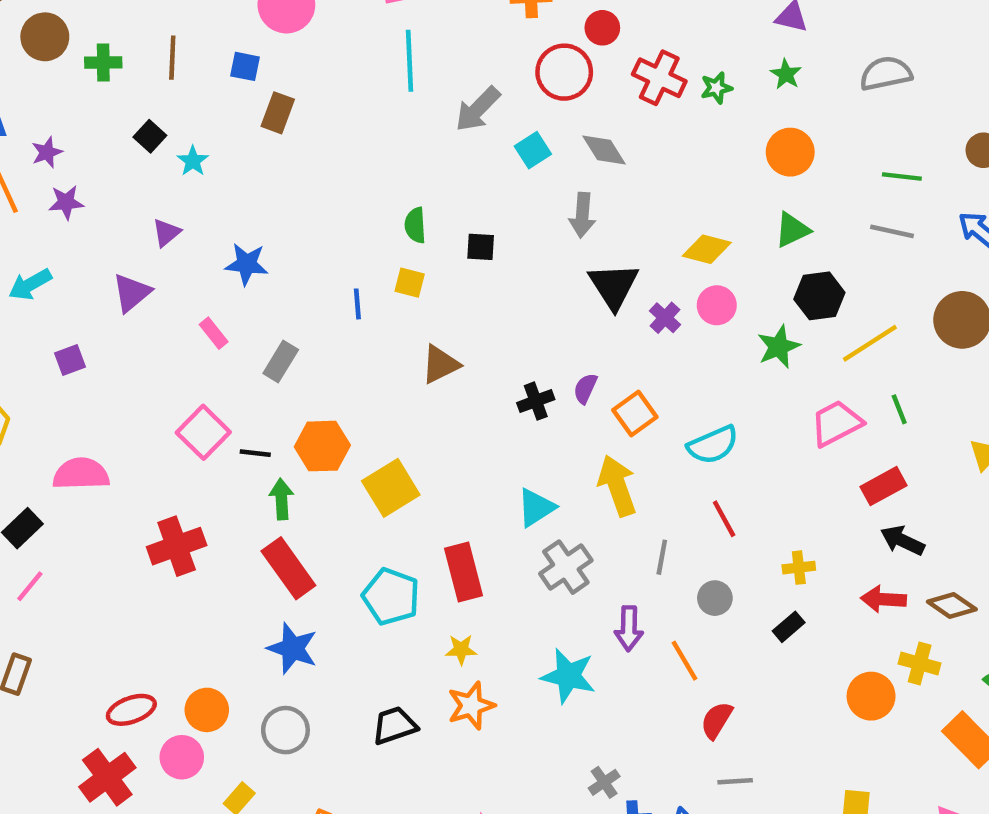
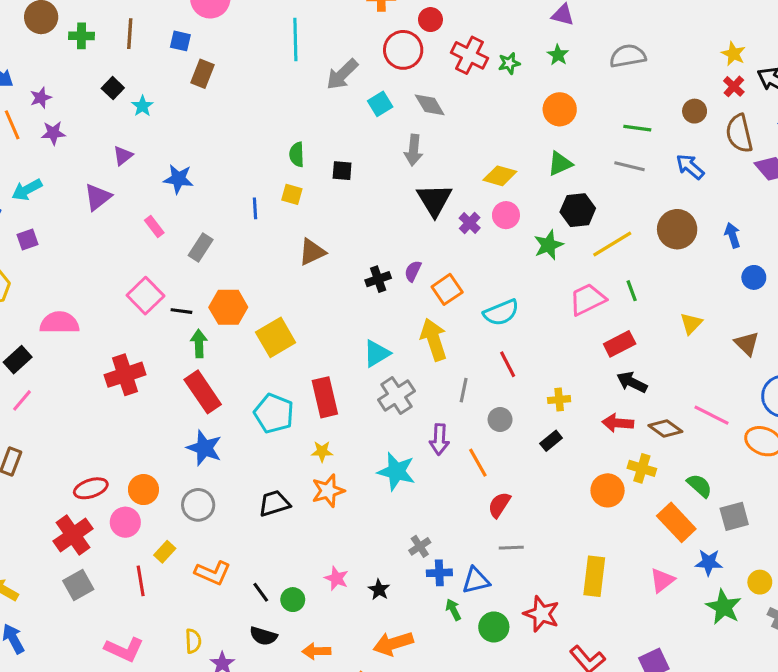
purple square: (70, 360) -> (27, 239), moved

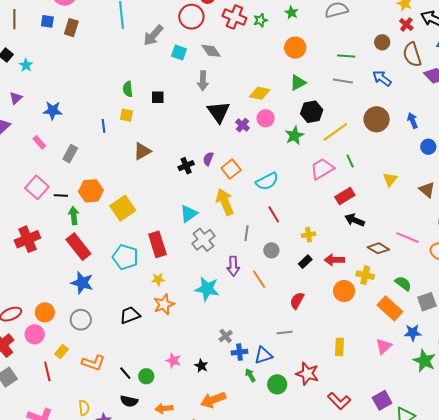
brown rectangle: (203, 74) -> (71, 28), moved
cyan square: (380, 104) -> (179, 53), turned -35
red arrow: (618, 423) -> (334, 260), moved
red semicircle: (499, 505) -> (297, 301), moved
yellow rectangle: (594, 576) -> (340, 347), size x0.7

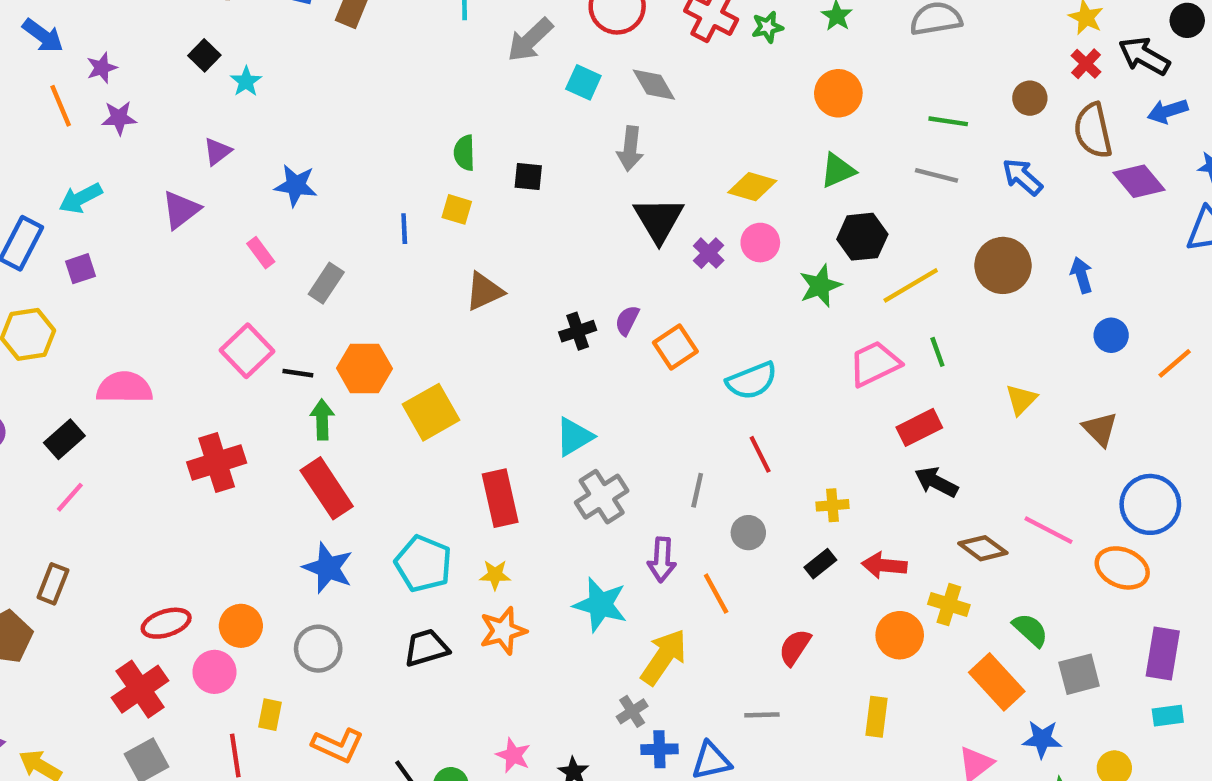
yellow arrow: (225, 202) -> (664, 657), moved, turned 52
cyan pentagon: (125, 257) -> (423, 564), moved
yellow rectangle: (340, 347) -> (876, 717), moved
yellow rectangle: (61, 352) -> (270, 715), turned -32

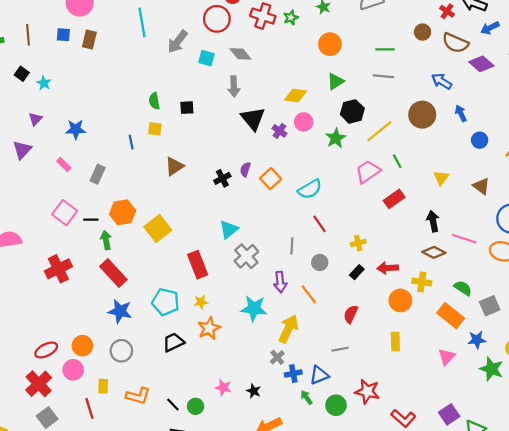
brown semicircle: (1093, 131) -> (455, 43), turned -45
blue arrow: (1022, 177) -> (442, 81), moved
black arrow: (936, 482) -> (433, 221), moved, turned 60

